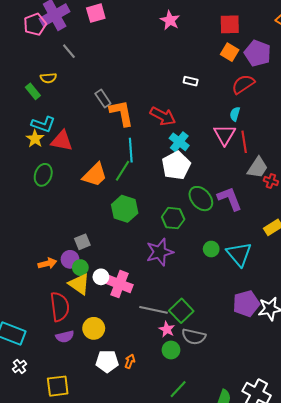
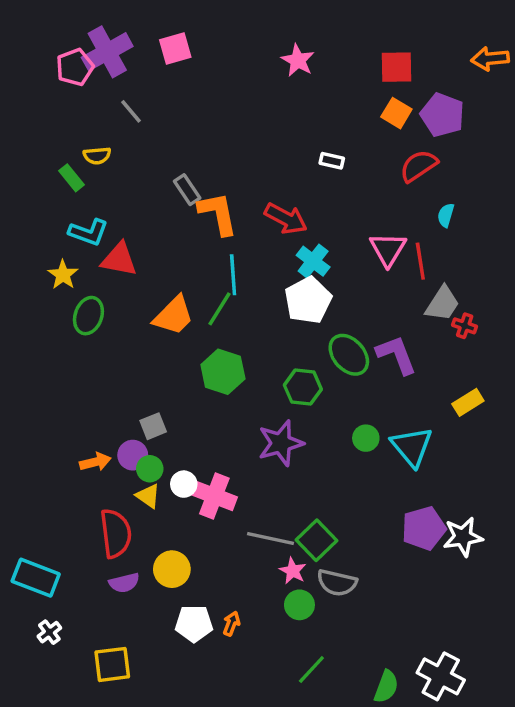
cyan semicircle: (235, 114) -> (446, 215), moved
yellow star: (35, 139) -> (63, 275), moved
yellow triangle: (79, 284) -> (148, 496), size x0.7

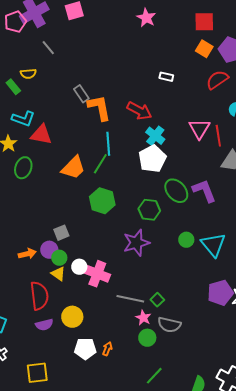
green square: (316, 540) -> (157, 300), size x0.6

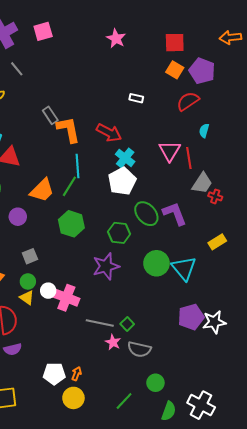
green circle: (186, 240) -> (157, 263), size x1.6
purple circle: (49, 250) -> (18, 217), moved
yellow circle: (72, 317) -> (73, 398), moved
green circle: (147, 338) -> (155, 383), moved

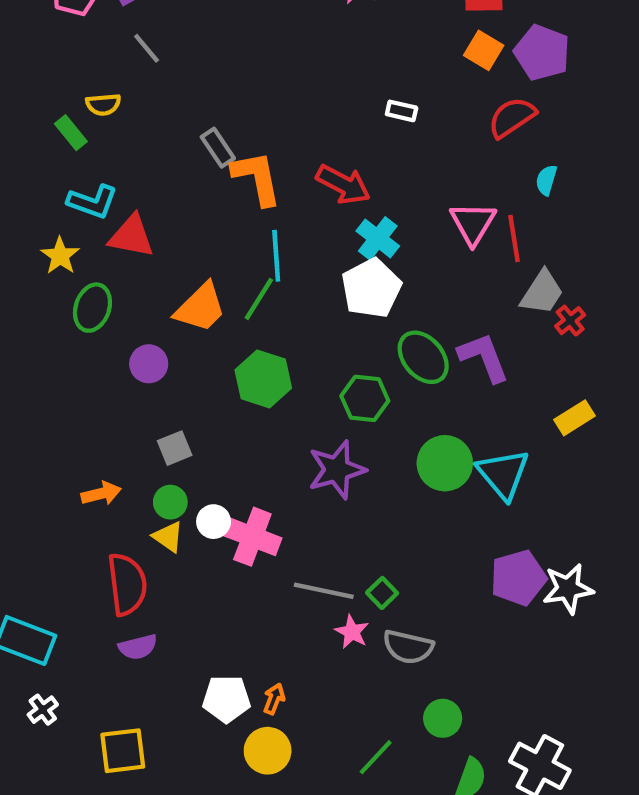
red cross: (215, 196) -> (570, 321), turned 32

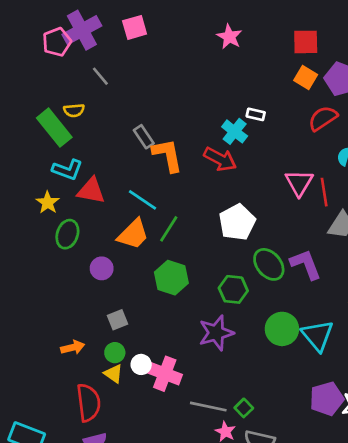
green rectangle: (71, 133) -> (54, 128), size x1.8
cyan cross: (378, 238) -> (235, 131), moved
cyan line: (276, 256) -> (142, 200), moved, turned -52

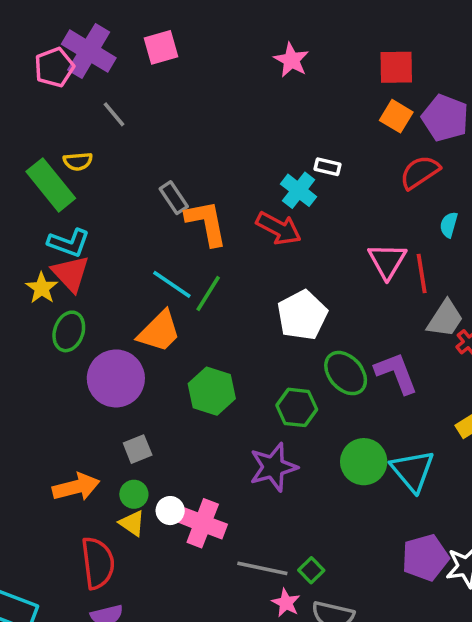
purple cross: (82, 30) -> (89, 51), turned -30
red triangle: (91, 191) -> (71, 274), moved, turned 36
green line: (169, 229) -> (208, 293), moved
purple circle: (102, 268) -> (116, 378), size x1.8
orange arrow: (73, 347) -> (76, 487), size x1.4

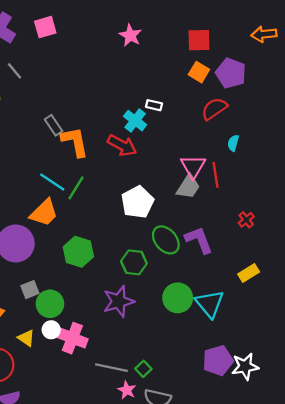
gray trapezoid: (445, 319) -> (188, 187), moved
green circle: (134, 494) -> (50, 304), moved, size x1.5

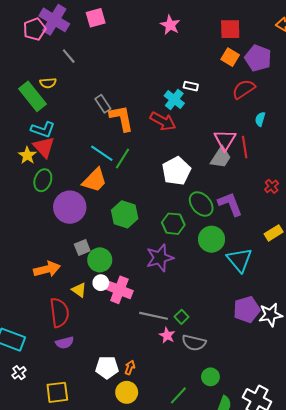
green circle: (178, 298) -> (212, 239), moved

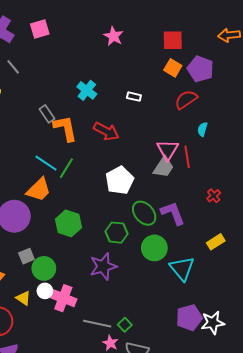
cyan cross: (174, 99) -> (87, 90), moved

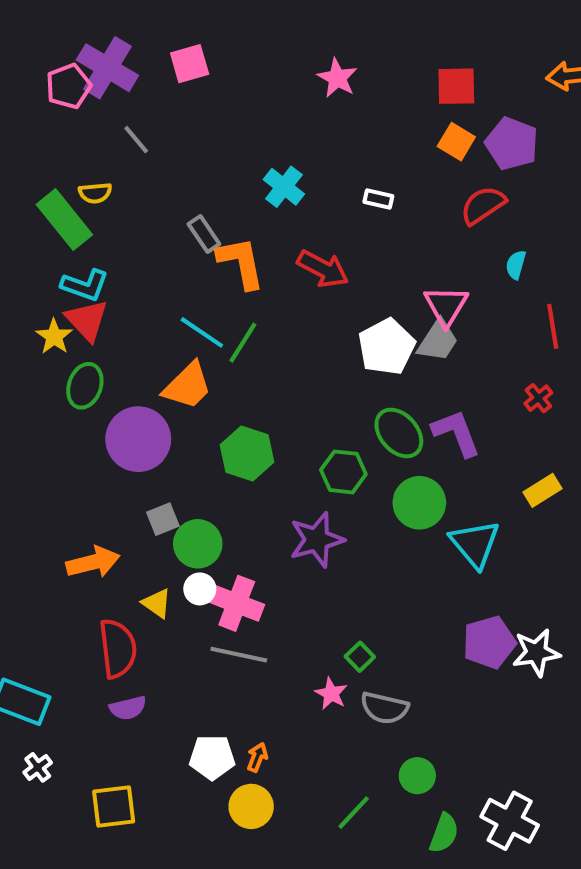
red line: (187, 157) -> (553, 326), moved
white pentagon: (120, 180) -> (387, 347), moved
gray line: (97, 324) -> (239, 655), moved

